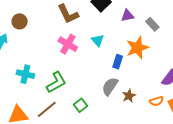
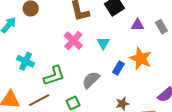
gray rectangle: (152, 24) -> (161, 27), moved
orange star: (137, 48) -> (141, 58), turned 30
gray semicircle: (110, 86) -> (91, 80), moved

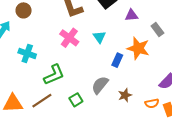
gray rectangle: (161, 27) -> (157, 29), moved
cyan cross: (26, 61) -> (27, 53), moved
gray semicircle: (91, 80) -> (100, 85), moved

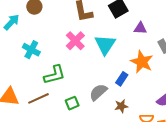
cyan triangle: (99, 37) -> (105, 45), size x1.6
blue rectangle: (117, 60) -> (122, 79), moved

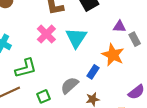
purple triangle: (140, 28) -> (120, 27), moved

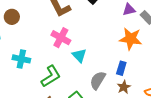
cyan triangle: (76, 38) -> (79, 55), moved, size x0.7
blue rectangle: (93, 72) -> (121, 68), moved

